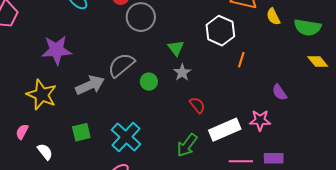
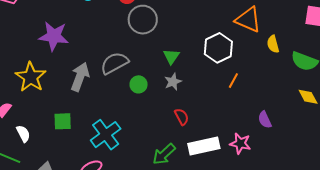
gray arrow: (90, 85) -> (80, 77), turned -56

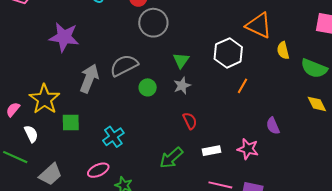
yellow star: (31, 77) -> (44, 99), moved
cyan cross: (106, 135) -> (113, 137), size x0.7
white rectangle: (204, 146) -> (211, 151), size x0.6

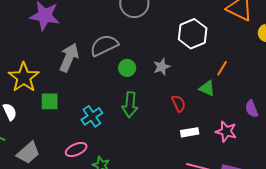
white hexagon: (228, 53) -> (193, 34), moved
green triangle: (181, 60) -> (207, 88), moved, turned -42
red semicircle: (190, 121) -> (179, 103), moved
green arrow: (171, 158) -> (130, 105), moved, turned -45

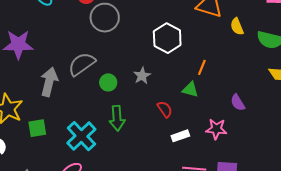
cyan cross: (92, 116) -> (81, 136), size x1.4

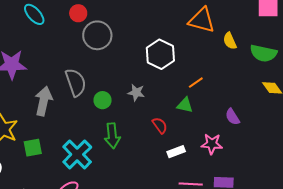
gray semicircle: (82, 64) -> (76, 82), turned 108
orange line: (202, 67) -> (196, 83), turned 35
gray star: (142, 76) -> (136, 93), turned -30

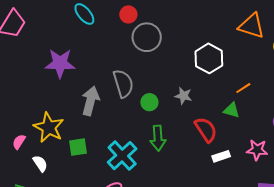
red semicircle: (160, 125) -> (206, 130), size x1.5

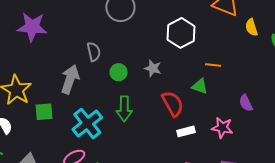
gray semicircle: (123, 84) -> (94, 52), size x0.7
orange line: (243, 88) -> (213, 65), turned 35
gray arrow: (90, 101) -> (70, 79), moved

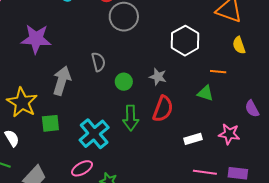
yellow semicircle: (252, 27) -> (239, 45), moved
gray arrow: (70, 79) -> (62, 81), moved
red semicircle: (173, 104) -> (163, 109), moved, turned 52

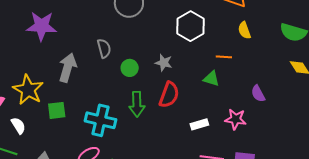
cyan cross: (94, 134) -> (100, 120), turned -36

